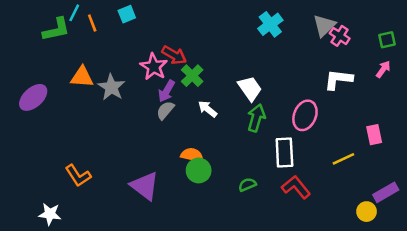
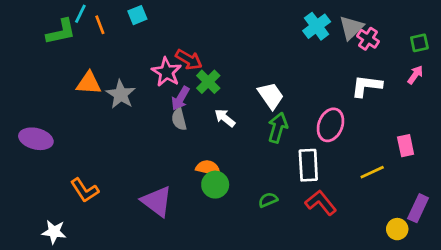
cyan cross: (270, 24) -> (317, 26), moved
purple ellipse: (33, 97) -> (36, 139), moved, turned 56
gray semicircle: (165, 110) -> (179, 119), turned -54
purple rectangle: (386, 192) -> (418, 208), turned -35

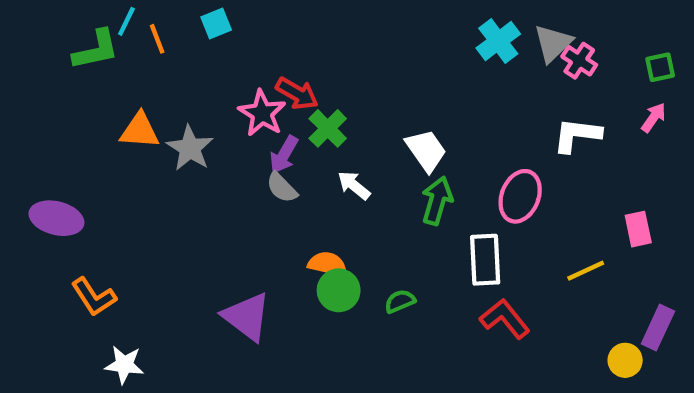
gray semicircle: (179, 119) -> (282, 188), turned -30
orange L-shape: (85, 190) -> (94, 297), moved
green semicircle: (268, 200) -> (400, 301), moved
white star: (54, 232) -> (124, 365), moved

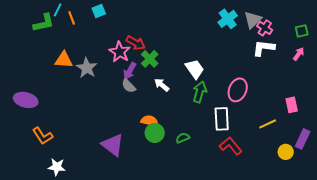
white L-shape: (577, 135) -> (264, 48), moved
purple rectangle: (658, 328) -> (303, 139), moved
yellow circle: (625, 360) -> (286, 152), moved

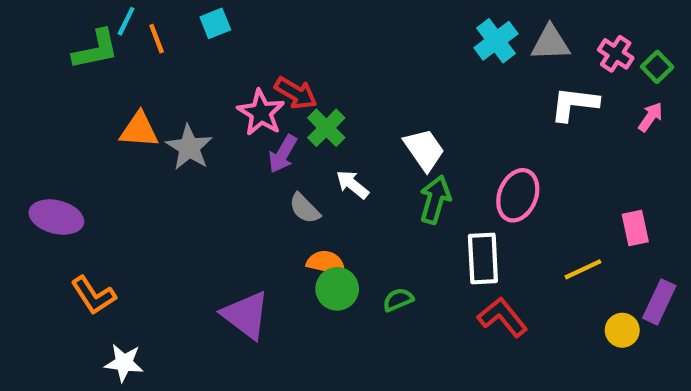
gray triangle: (253, 20) -> (550, 43), turned 42
pink cross: (265, 28) -> (616, 54), moved
green square: (302, 31) -> (657, 67), turned -32
gray semicircle: (129, 86) -> (305, 208), moved

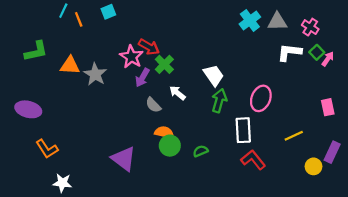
green L-shape: (96, 49) -> (36, 51), moved
green square: (657, 67) -> (317, 52), moved
pink rectangle: (635, 228) -> (328, 107), moved

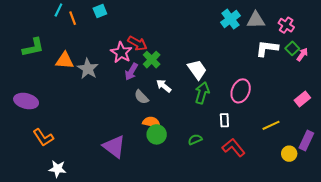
pink rectangle: (328, 107) -> (302, 99), turned 63
white rectangle: (243, 130) -> (224, 120), size x0.6
green semicircle: (201, 151) -> (195, 139), moved

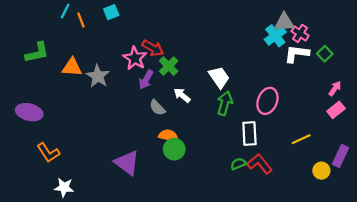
cyan cross: (230, 19) -> (275, 36), moved
pink cross: (286, 25) -> (300, 33), moved
pink arrow: (302, 54) -> (335, 89), moved
white rectangle: (224, 120) -> (249, 133), size x1.5
green semicircle: (195, 139) -> (238, 164), moved

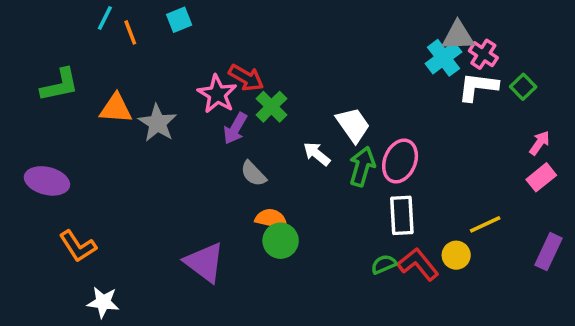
white arrow: (182, 95) -> (317, 154), moved
pink ellipse: (267, 101) -> (400, 161), moved
yellow circle: (321, 171) -> (456, 255), moved

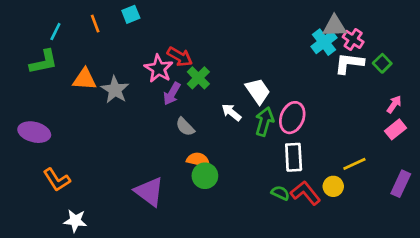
cyan line: (105, 18) -> (55, 32), moved
green semicircle: (384, 264) -> (280, 193), turned 48

